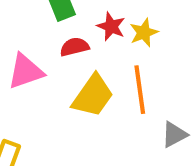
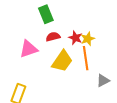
red star: (111, 26) -> (75, 38), moved
yellow star: (144, 33) -> (88, 39), moved

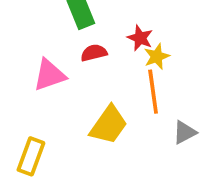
red star: (75, 38) -> (140, 38), moved
yellow trapezoid: (62, 61) -> (109, 125), moved

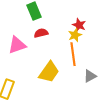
red star: (140, 38) -> (79, 25), moved

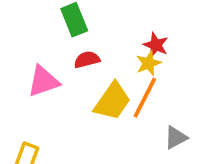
orange line: (73, 54) -> (145, 98), turned 35
yellow trapezoid: (49, 72) -> (112, 101), moved

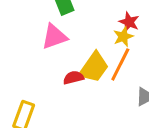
red semicircle: (87, 60) -> (73, 78), moved
pink triangle: (43, 81) -> (54, 37), moved

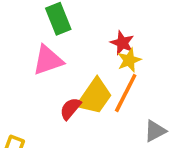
red star: (129, 22) -> (122, 43), moved
red semicircle: (73, 78) -> (70, 109), turned -36

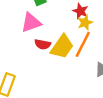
red semicircle: (70, 109) -> (43, 44), moved, turned -119

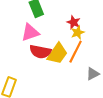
red semicircle: (43, 44) -> (40, 52), size x1.5

